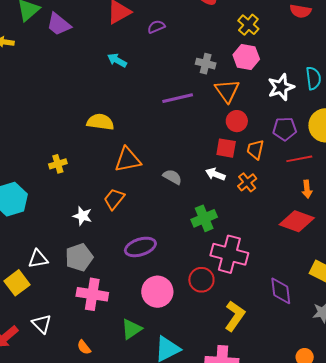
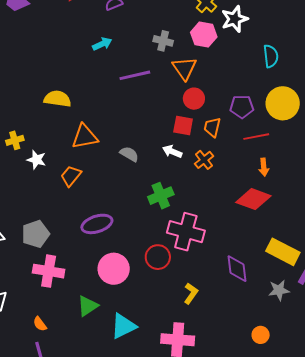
cyan arrow: (117, 60) -> (102, 44), moved, turned 126
white star: (281, 87) -> (235, 19), moved
white star: (82, 216) -> (36, 160), moved
yellow L-shape: (235, 316) -> (191, 293), size x0.7

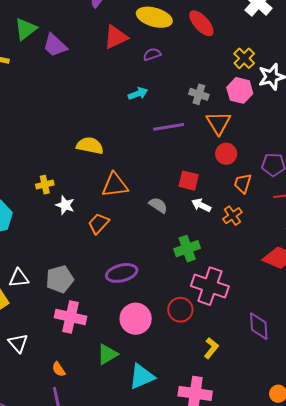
red square: (183, 126) -> (189, 181), moved

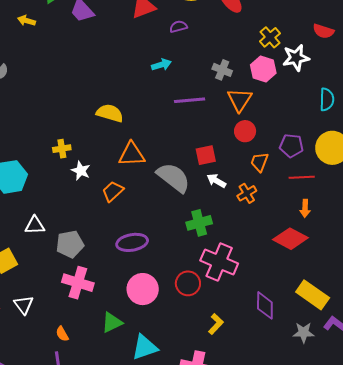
red square: (189, 181) -> (206, 155), turned -30
gray semicircle: (158, 205) -> (174, 177), size x1.8
white triangle: (19, 278) -> (35, 225), moved

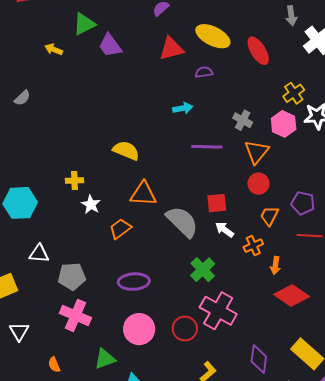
orange arrow: (305, 208) -> (275, 265), moved
green cross: (199, 223) -> (203, 270), turned -35

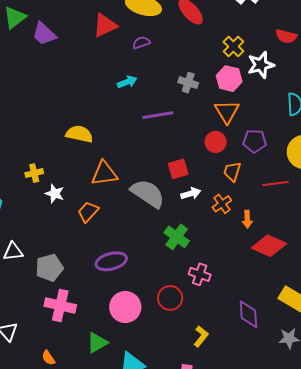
orange triangle: (257, 152) -> (227, 112), moved
purple pentagon: (303, 203) -> (255, 141), moved
white arrow: (225, 230) -> (191, 193), turned 138
pink cross: (218, 311) -> (200, 274), size x0.6

